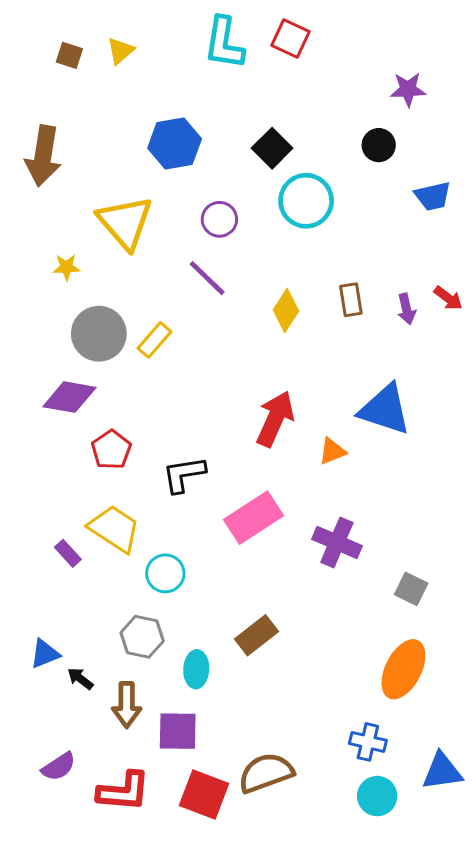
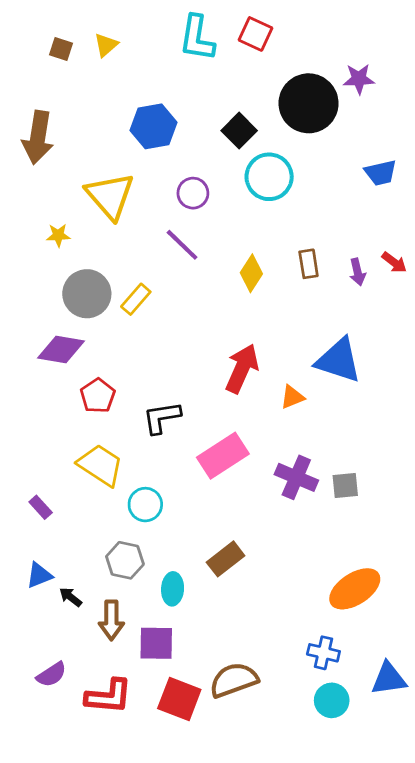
black circle: (379, 145) -> (309, 103), moved, size x2.0
purple rectangle: (68, 553) -> (41, 507), moved
gray square: (411, 589) -> (345, 485), moved, turned -32
orange ellipse: (403, 669) -> (355, 589), turned 30

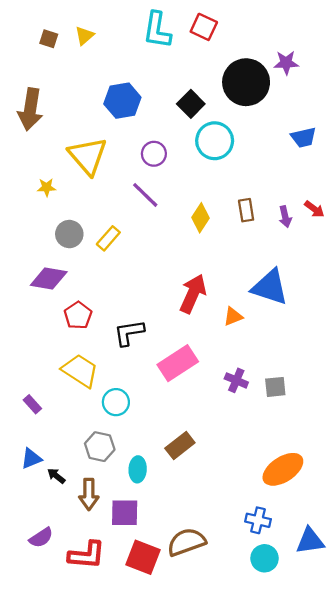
gray circle: (87, 294) -> (69, 234), size x0.7
purple cross: (296, 477) -> (236, 380), size x0.7

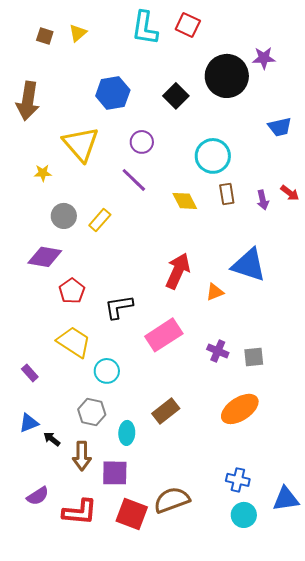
cyan circle: (215, 141) -> (213, 156), moved
yellow diamond: (201, 218) -> (185, 201), turned -60
orange ellipse: (283, 469) -> (240, 409), moved

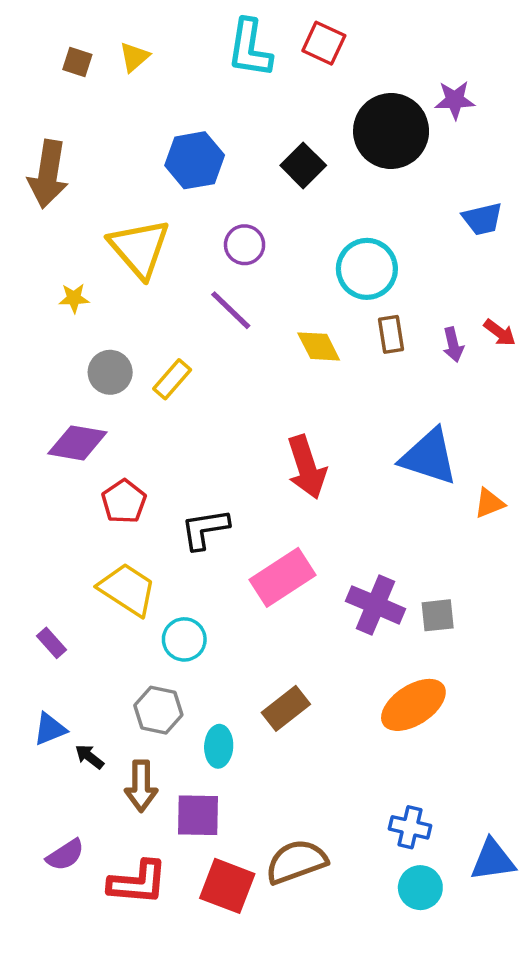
red arrow: (178, 271) -> (307, 467), turned 138
orange triangle: (215, 292) -> (489, 503), moved
purple cross: (218, 351) -> (376, 605), size x1.5

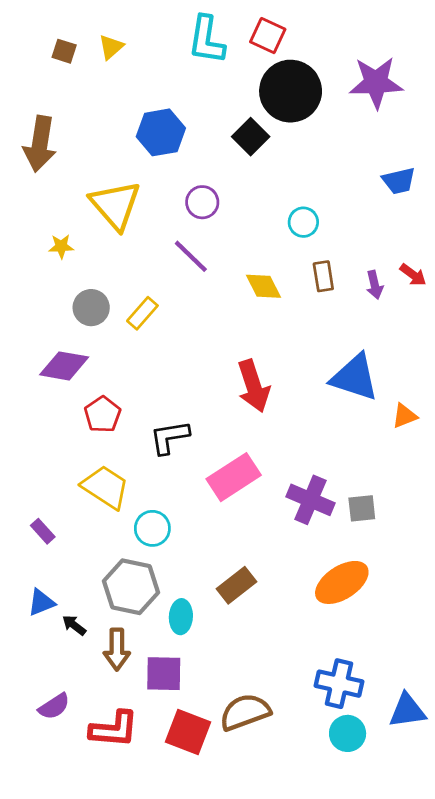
purple star: (455, 100) -> (376, 83), size x1.6
black circle: (391, 131) -> (291, 91), moved
cyan circle: (367, 269) -> (303, 222), size x0.6
gray hexagon: (158, 710) -> (131, 587), size x1.4
blue cross: (410, 827) -> (339, 684), size x1.4

